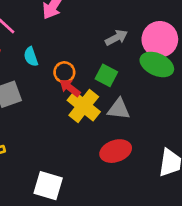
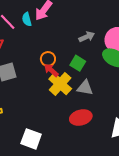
cyan semicircle: (31, 57) -> (27, 19), moved

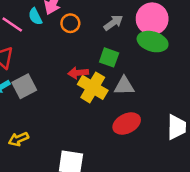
orange circle: (48, 59) -> (70, 23), moved
red arrow: (51, 70) -> (78, 73), turned -35

